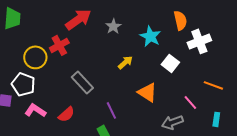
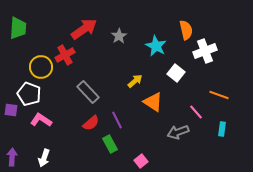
yellow arrow: (125, 62) -> (135, 81), moved
red semicircle: (66, 114) -> (91, 123), moved

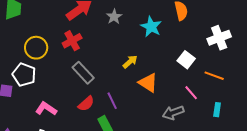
white cross: (205, 51) -> (219, 38), moved
red cross: (65, 55) -> (72, 41), moved
white square: (176, 73) -> (186, 60), moved
pink L-shape: (41, 120) -> (46, 109), moved

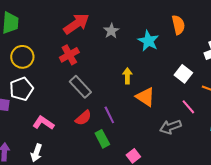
yellow circle: (36, 48) -> (22, 57), moved
yellow arrow: (130, 62) -> (127, 76), turned -49
white pentagon: (24, 75) -> (21, 89), turned 30

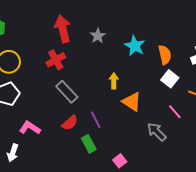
red arrow: (76, 24) -> (63, 29), turned -68
orange semicircle: (178, 25) -> (165, 55), moved
gray arrow: (170, 127) -> (157, 132), turned 65
white arrow: (36, 153) -> (13, 153), moved

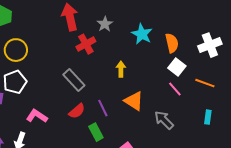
red cross: (56, 60) -> (86, 44), moved
orange triangle: (132, 102) -> (134, 101), moved
pink line: (175, 112) -> (175, 89), moved

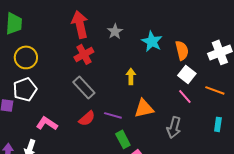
red cross: (86, 44) -> (84, 54), moved
orange triangle: (134, 101) -> (144, 108), turned -45
purple line: (103, 108) -> (113, 115), turned -48
gray arrow: (164, 120) -> (174, 127), turned -120
green rectangle: (96, 132) -> (123, 139), moved

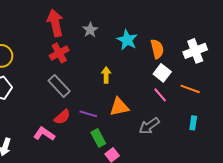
pink L-shape: (47, 123) -> (44, 134), moved
gray arrow: (174, 127) -> (149, 126), turned 40

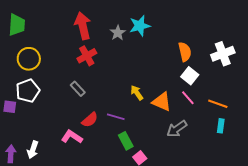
cyan star: (127, 40) -> (140, 26), moved, turned 30
yellow arrow: (106, 75) -> (137, 93), moved, turned -35
gray rectangle: (59, 86) -> (78, 89), moved, size x0.7
orange line: (190, 89) -> (218, 104), moved
orange triangle: (119, 107) -> (162, 102), moved, turned 35

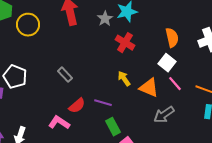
red cross: (87, 56) -> (125, 43), moved, turned -30
yellow circle: (29, 59) -> (28, 25), moved
white square: (190, 76) -> (167, 63), moved
white pentagon: (28, 91) -> (15, 77), turned -30

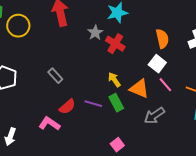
gray star: (105, 19) -> (95, 33), moved
green rectangle: (113, 127) -> (116, 103), moved

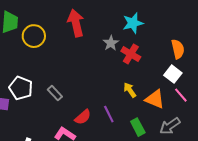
gray rectangle: (55, 76) -> (55, 93), moved
green rectangle: (116, 103) -> (138, 127), moved
purple line: (93, 104) -> (109, 114), turned 48

